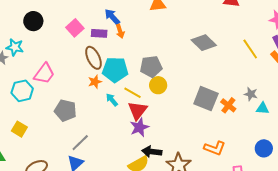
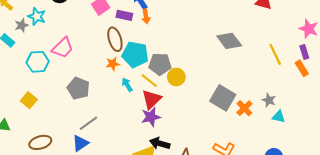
gray pentagon: (151, 67) -> (160, 64), moved

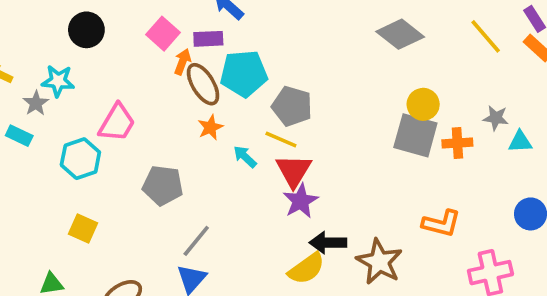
orange arrow: (146, 16) -> (183, 62), moved, turned -136
cyan pentagon: (135, 55) -> (244, 74), moved
gray pentagon: (160, 64) -> (292, 106), turned 30
yellow circle: (176, 77) -> (423, 104), moved
orange cross: (244, 108) -> (457, 143), turned -35

